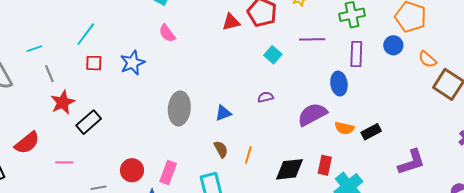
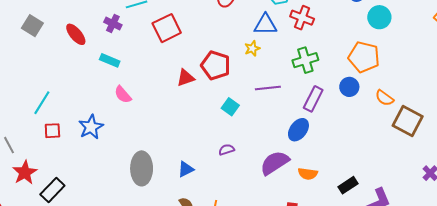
purple rectangle: (356, 54) -> (313, 99), turned 30
blue ellipse: (339, 84) -> (298, 130), turned 50
black rectangle: (371, 132) -> (348, 185), moved

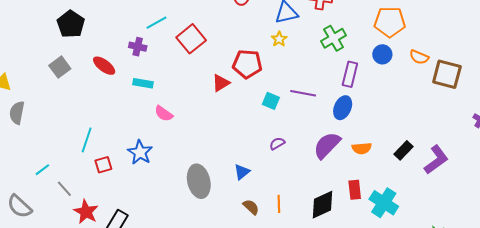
gray square: (32, 26) -> (60, 67), turned 35
purple line: (268, 88) -> (303, 93), moved, turned 30

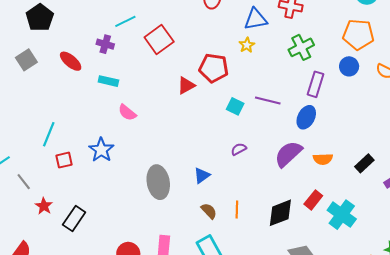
red rectangle: (355, 190) -> (313, 200), turned 42
red star: (86, 212) -> (44, 206), size x0.7

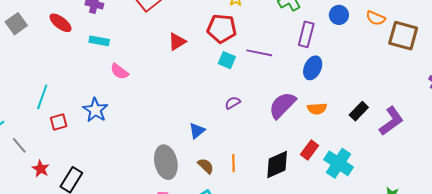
red pentagon: (214, 68) -> (222, 29), moved
blue ellipse: (306, 117) -> (313, 68), moved
gray ellipse: (158, 182) -> (166, 162), moved

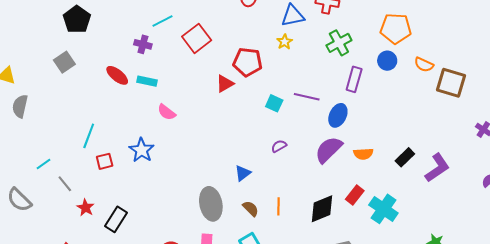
red ellipse: (61, 23) -> (117, 75), moved
red pentagon: (222, 29) -> (248, 62), moved
blue ellipse: (313, 68) -> (338, 115), moved

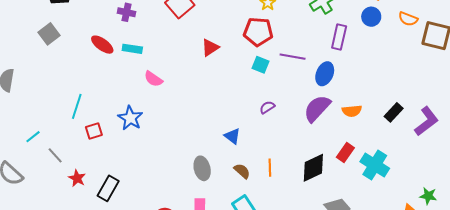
red pentagon: (248, 62) -> (258, 32), moved
blue triangle: (243, 173) -> (232, 136), turned -42
gray ellipse: (211, 204) -> (202, 168), size x0.7

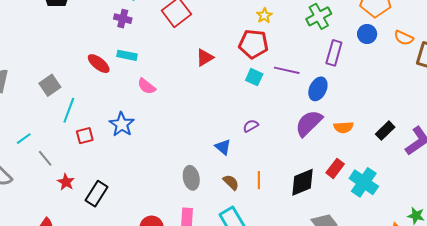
gray square: (49, 34) -> (50, 85), moved
red ellipse: (102, 45) -> (99, 64), moved
purple semicircle: (267, 107) -> (251, 126), moved

